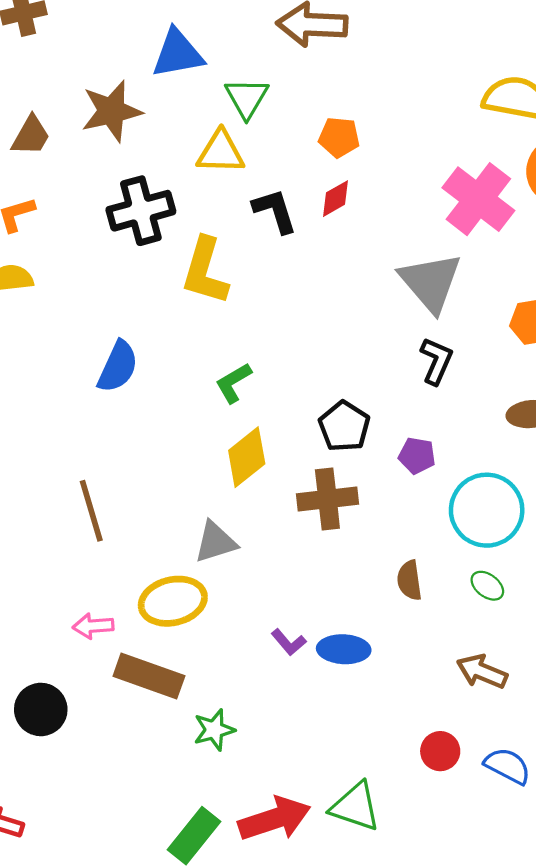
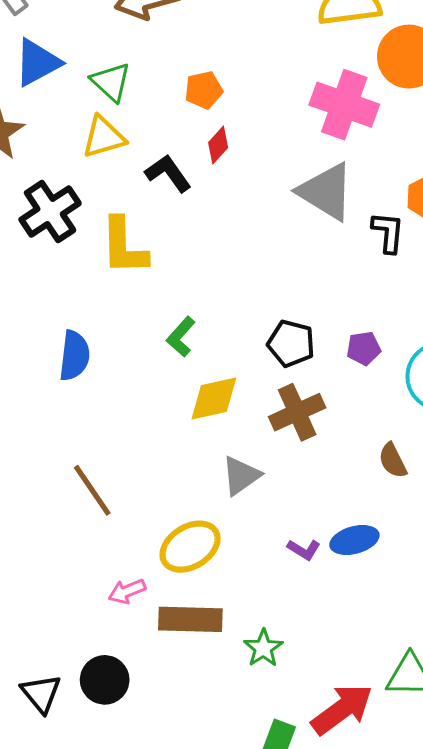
black L-shape: (436, 361) -> (388, 232), moved
yellow diamond: (247, 457) -> (214, 398), turned 44
gray triangle: (215, 542) -> (241, 476), moved

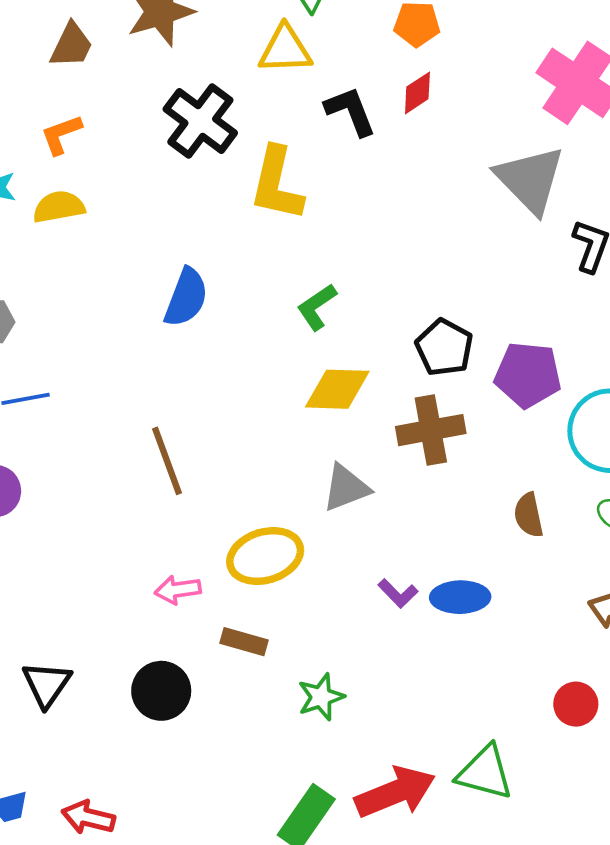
black cross: (50, 212) -> (200, 121), turned -34
purple pentagon: (364, 348) -> (528, 375), size x1.6
brown rectangle: (190, 619) -> (244, 642), size x0.6
black circle: (105, 680) -> (161, 691), moved

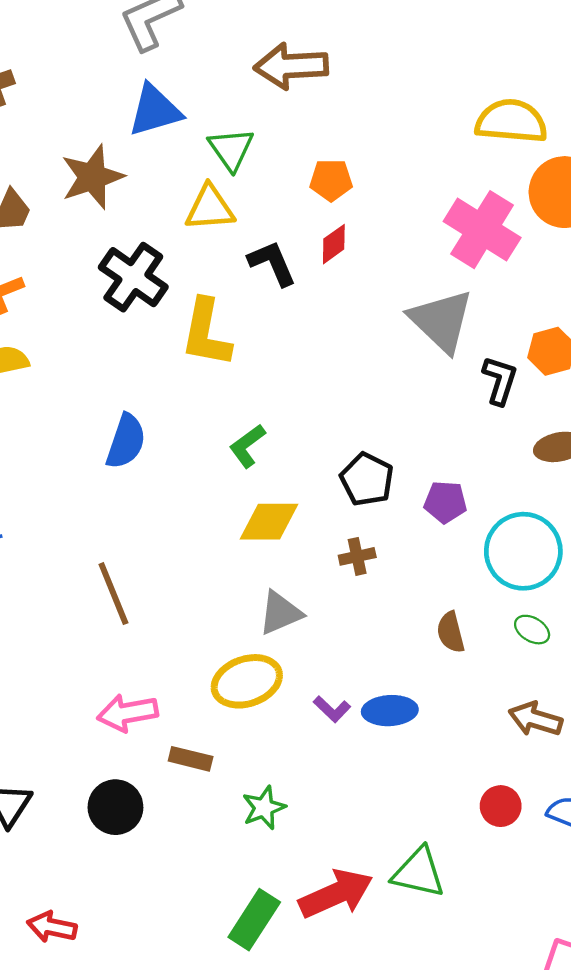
purple pentagon: (528, 375) -> (445, 502), size x0.7
brown cross: (431, 430) -> (357, 556), size x0.6
yellow ellipse: (265, 556) -> (247, 681), moved
pink arrow: (178, 590) -> (128, 713), size x1.4

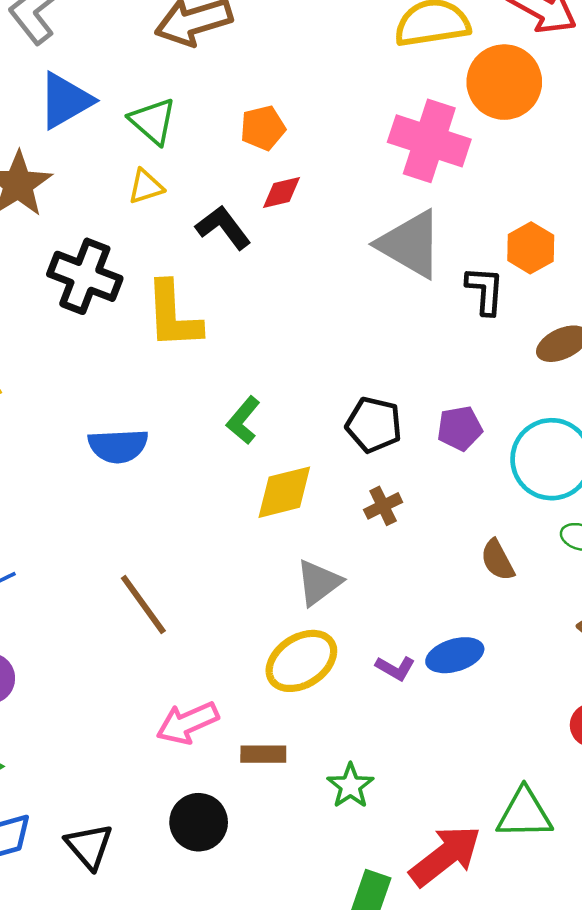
yellow triangle: (210, 208) -> (146, 187), size x0.7
red diamond: (334, 244) -> (281, 193), turned 36
blue semicircle: (126, 441) -> (118, 446), turned 82

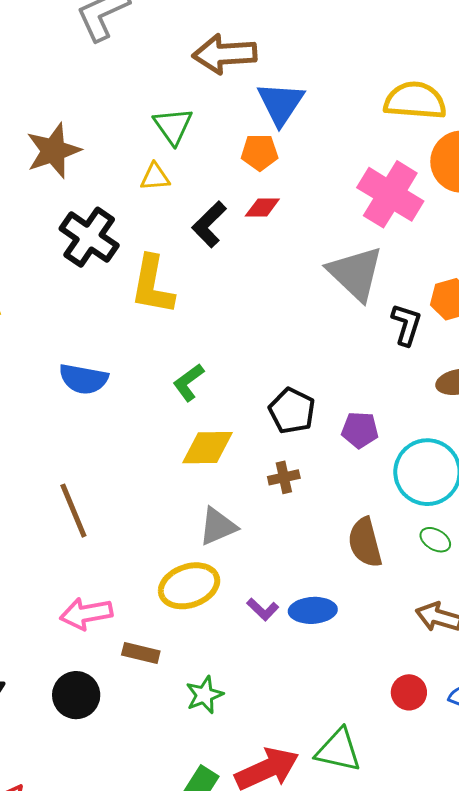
blue triangle: (65, 101) -> (281, 103), moved, turned -40
black L-shape: (223, 227) -> (209, 224), turned -111
brown semicircle: (498, 560) -> (365, 542), size x1.4

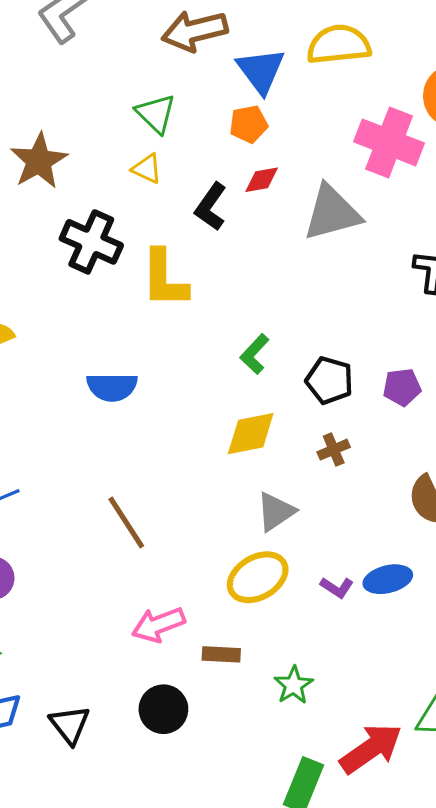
yellow semicircle: (415, 101) -> (339, 45), moved
yellow triangle: (155, 177) -> (147, 169), turned 40
gray triangle: (355, 273) -> (332, 213), moved, turned -48
green L-shape: (188, 382) -> (255, 354), moved

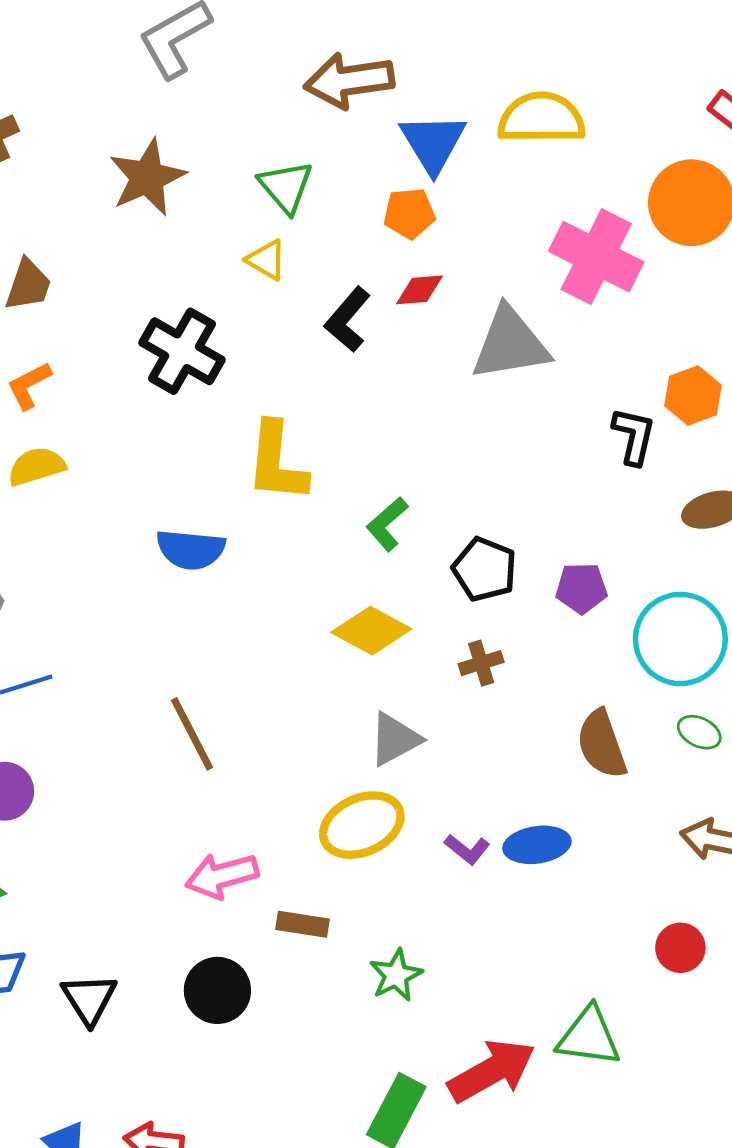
brown star: (39, 161) -> (147, 177), moved
yellow L-shape: (164, 279) -> (277, 462), moved
yellow diamond: (251, 434) -> (371, 631), turned 34

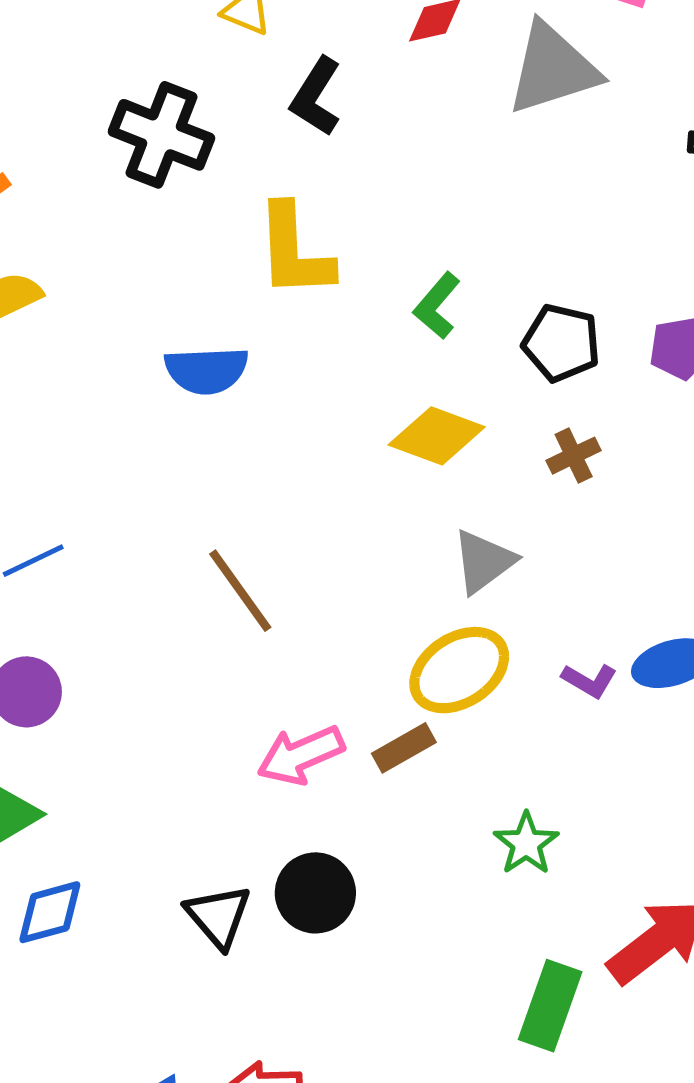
black L-shape: (348, 320) -> (316, 97), moved
brown rectangle: (303, 924) -> (404, 748), moved, turned -30
black triangle: (89, 999) -> (218, 916), moved

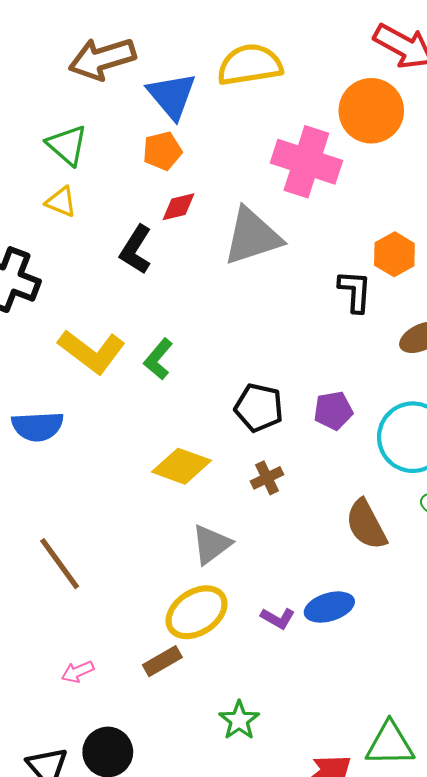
black L-shape: (316, 97) -> (136, 250), moved
yellow L-shape: (294, 251) -> (92, 352), turned -50
green L-shape: (437, 306) -> (158, 359), moved
pink arrow: (301, 755) -> (78, 672), moved, size x0.6

